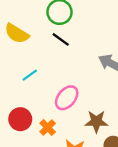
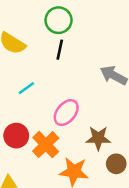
black line: (61, 39) -> (60, 50), turned 66
orange cross: (48, 127) -> (46, 145), size x1.5

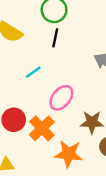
cyan line: (26, 88) -> (33, 72), moved

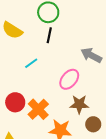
pink ellipse: (61, 98) -> (69, 79), moved

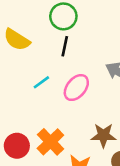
pink ellipse: (69, 79) -> (76, 88), moved
red circle: (15, 102) -> (17, 146), moved

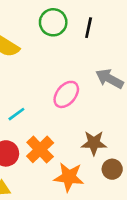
black line: (65, 46) -> (89, 28), moved
cyan line: (41, 82) -> (16, 114), moved

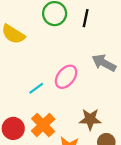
cyan line: (16, 114) -> (36, 88), moved

